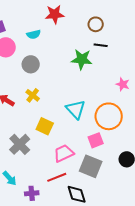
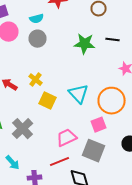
black line: (101, 45) -> (112, 40), moved
gray circle: (31, 64) -> (38, 39), moved
yellow square: (45, 126) -> (48, 101), moved

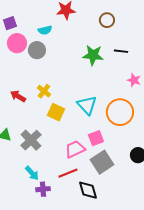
gray circle: (38, 39) -> (37, 50), moved
pink square: (98, 125) -> (96, 138), moved
gray square: (94, 151) -> (102, 162), turned 35
cyan arrow: (12, 163) -> (32, 173), moved

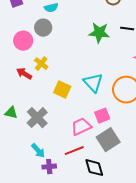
pink circle: (17, 43) -> (23, 41), moved
yellow cross: (44, 91) -> (41, 64), moved

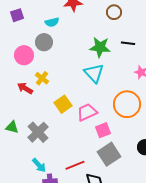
cyan triangle: (93, 83) -> (94, 73), moved
yellow square: (62, 90) -> (63, 104), turned 30
pink trapezoid: (81, 127) -> (87, 112), moved

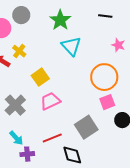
green star: (100, 47) -> (60, 20), moved, turned 30
pink trapezoid: (87, 112) -> (50, 101), moved
pink square: (103, 130) -> (107, 102), moved

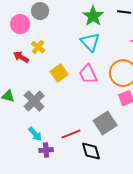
green star: (60, 20) -> (93, 16), moved
pink trapezoid: (50, 101) -> (88, 74), moved, turned -90

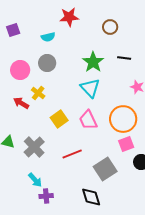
gray circle: (40, 11) -> (47, 63), moved
red line: (71, 134) -> (72, 154), moved

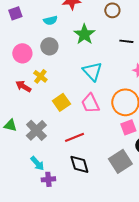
green star: (93, 62) -> (84, 34), moved
gray square: (105, 169) -> (120, 161), moved
black diamond: (91, 197) -> (79, 164), moved

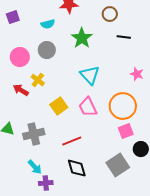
black line: (126, 41) -> (124, 37), moved
gray cross: (36, 130) -> (34, 134), turned 30

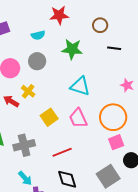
green star: (82, 38) -> (72, 49), turned -30
cyan triangle: (90, 75) -> (80, 86), turned -30

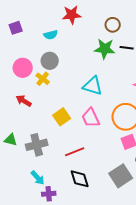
green star: (72, 49) -> (105, 49), moved
yellow cross: (28, 91) -> (43, 79), moved

